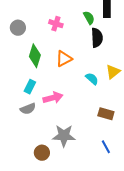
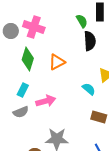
pink cross: (56, 24) -> (34, 27), moved, size x1.5
cyan semicircle: (92, 79) -> (89, 89), moved

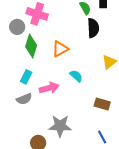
gray circle: (11, 31) -> (17, 27), moved
cyan semicircle: (89, 89) -> (76, 76), moved

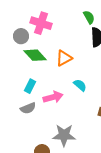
green diamond: (31, 46) -> (35, 55), turned -60

